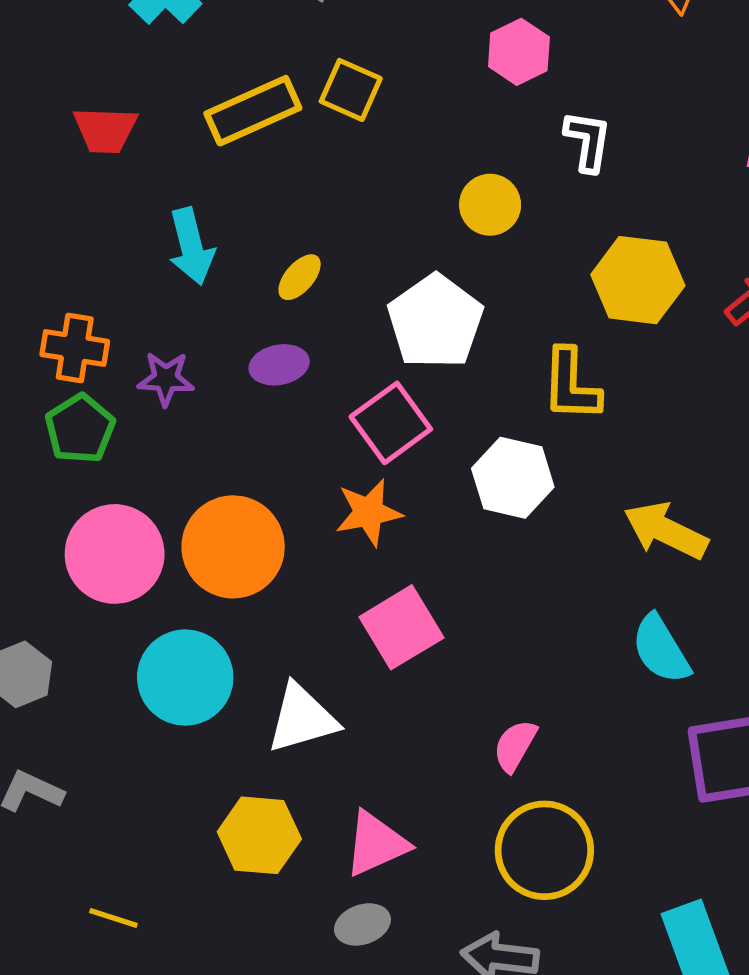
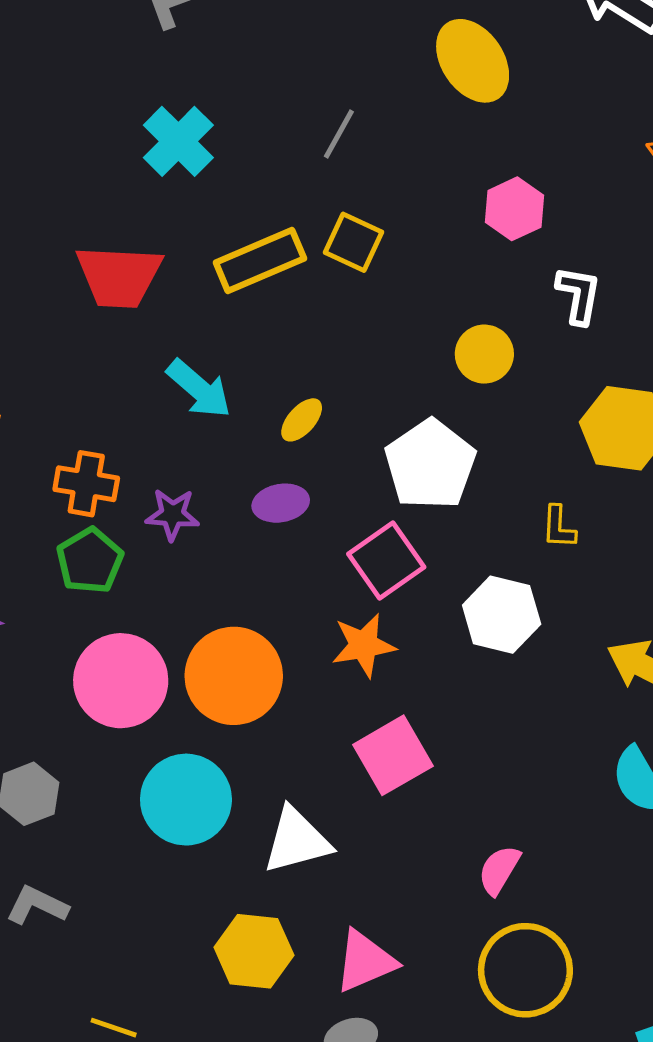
red trapezoid: (105, 130) -> (119, 276), size x1.4
cyan arrow: (191, 246) -> (199, 389), turned -36
yellow L-shape: (571, 385) -> (559, 527), size x0.6

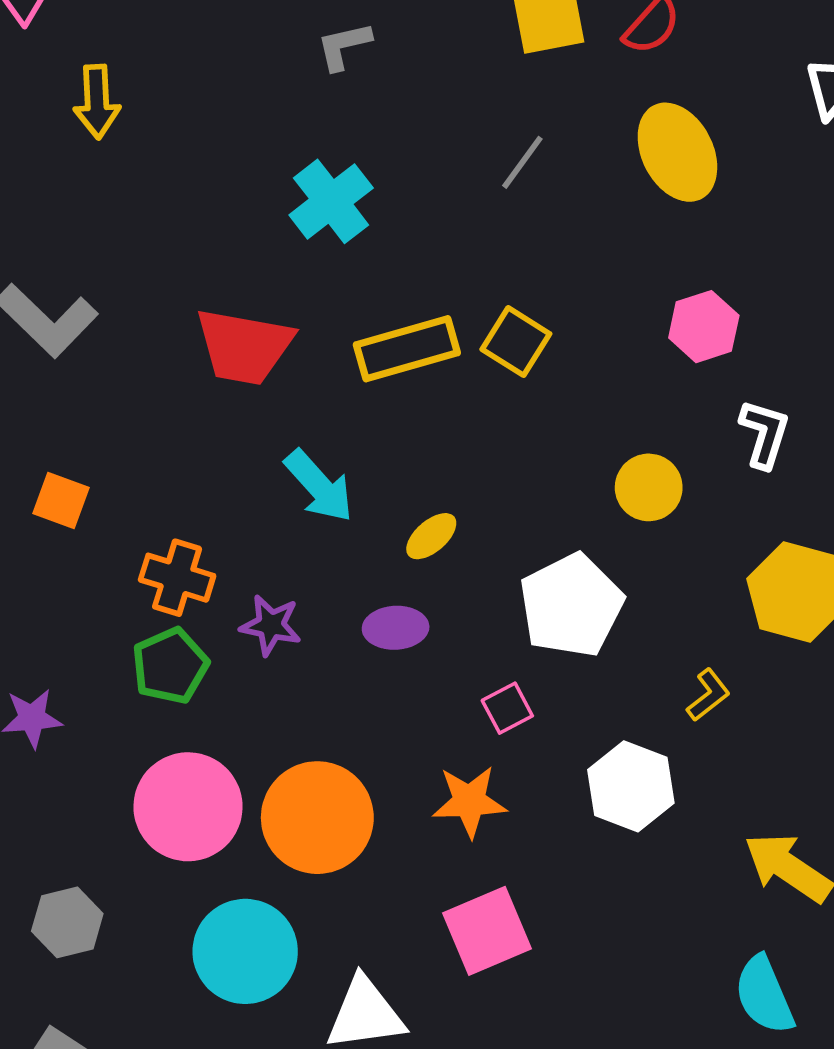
gray line: (339, 134) -> (522, 162), moved
yellow L-shape: (559, 527) -> (708, 695), turned -138
pink square: (386, 560) -> (507, 708), size x0.6

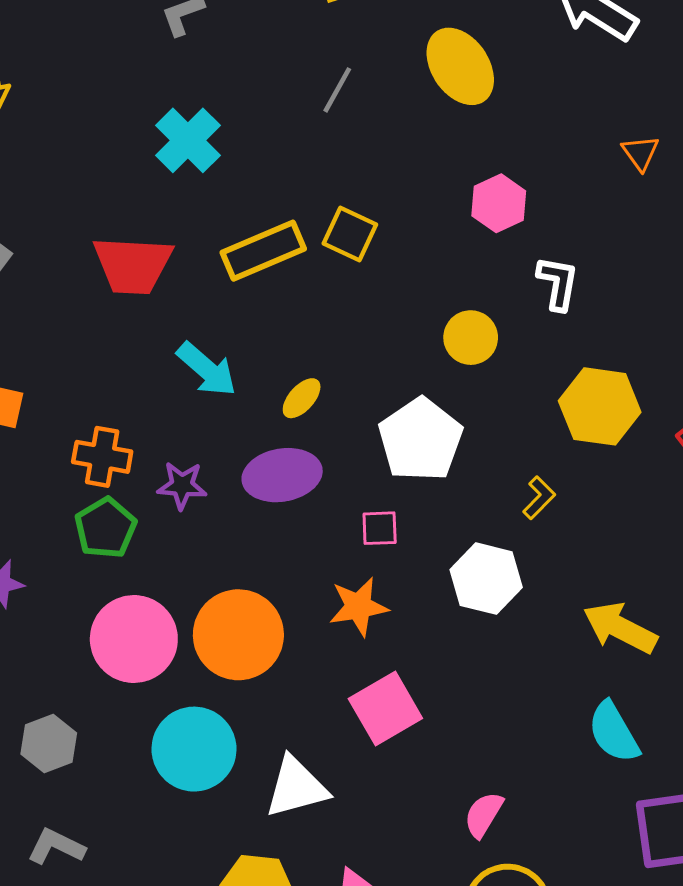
purple ellipse: (396, 628) -> (282, 475), size x1.5
pink square: (507, 708) -> (380, 528), turned 33

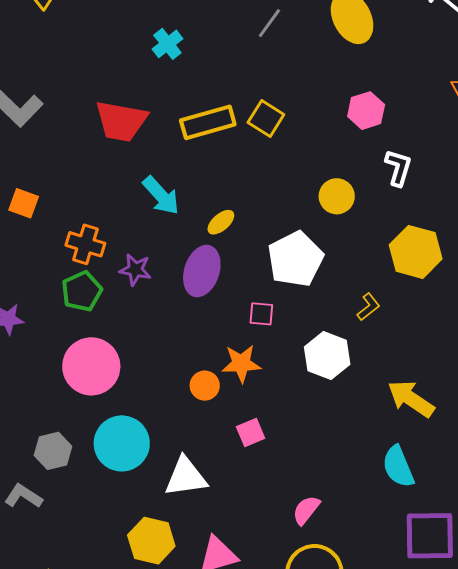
cyan cross: (188, 140) -> (167, 44), size x0.7
purple ellipse: (282, 475) -> (202, 271), turned -69
orange circle: (238, 635) -> (205, 386), moved, size x0.5
pink square: (385, 708) -> (251, 432), size x0.6
gray hexagon: (49, 743) -> (53, 451), moved

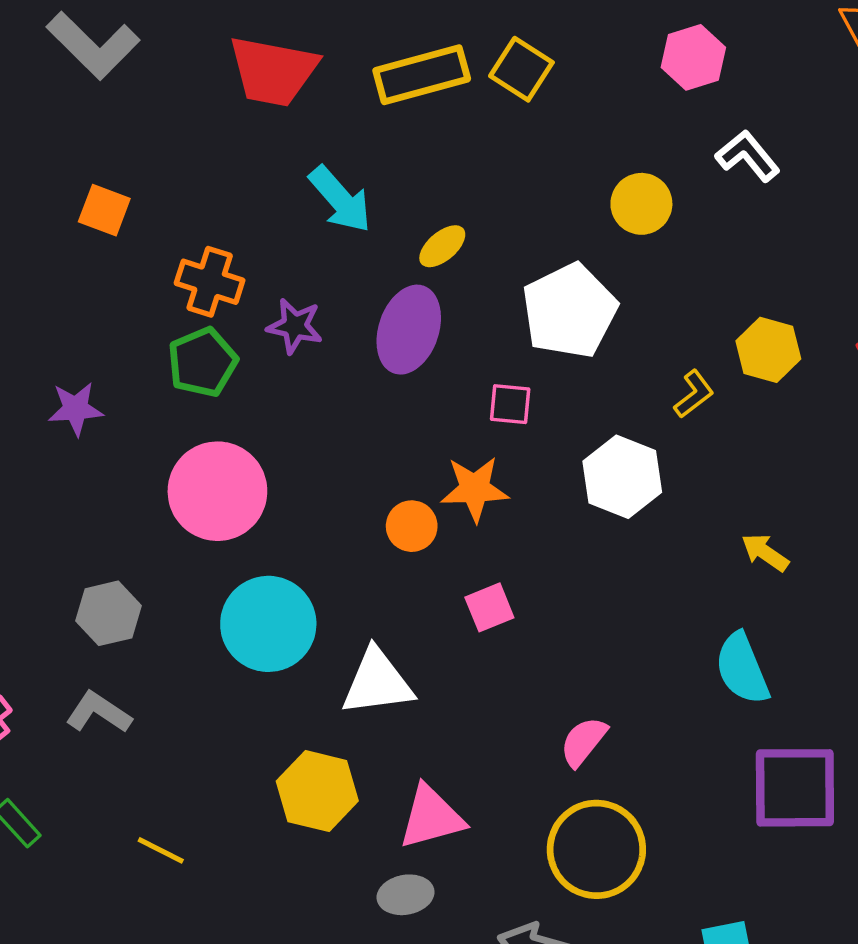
white L-shape: (398, 168) -> (748, 156), turned -57
yellow hexagon: (416, 252) -> (768, 350), moved, size x0.7
yellow arrow: (411, 399) -> (765, 552), size x0.6
gray hexagon: (53, 451) -> (109, 613), moved

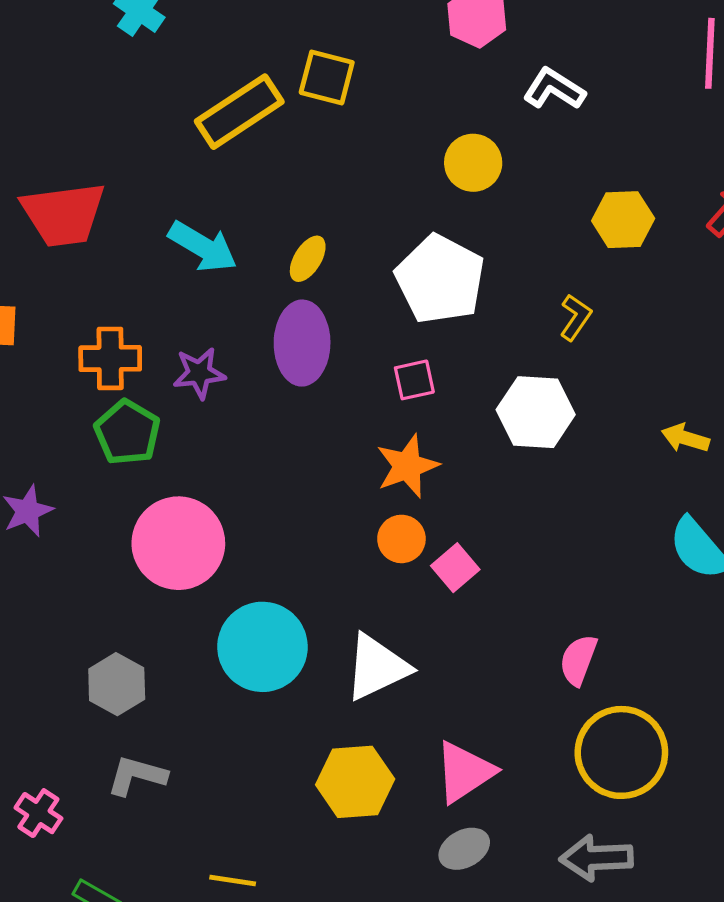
red trapezoid: (273, 71) -> (63, 214), moved
yellow hexagon: (768, 350) -> (623, 220), moved
orange circle: (412, 526) -> (401, 539), moved

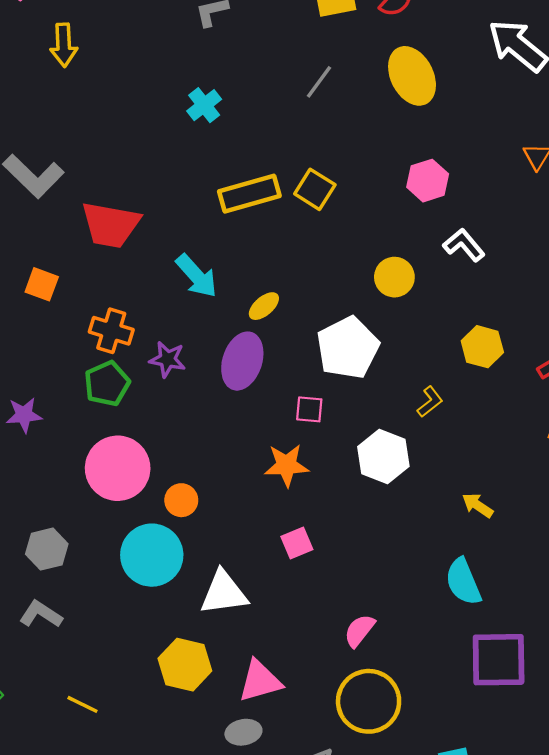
orange circle: (401, 539) -> (181, 500), moved

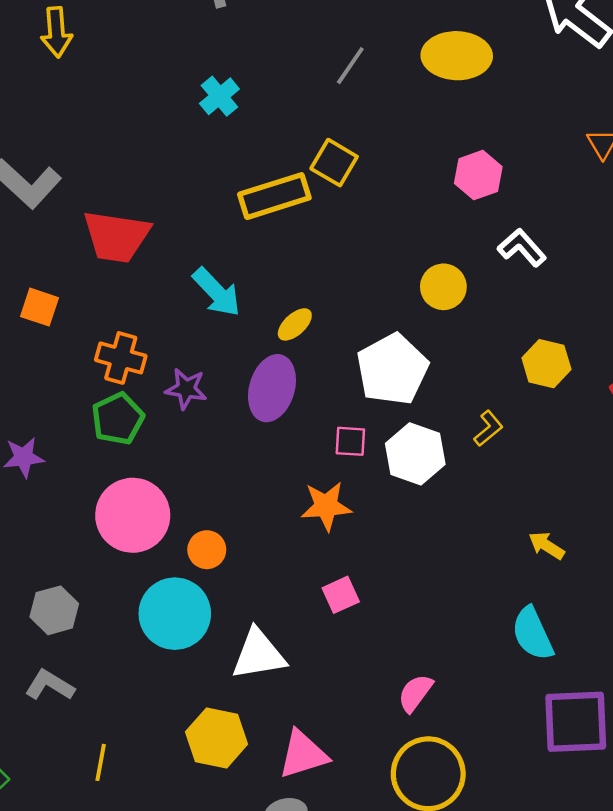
yellow ellipse: (412, 76) -> (457, 56), turned -60
yellow square: (315, 189) -> (334, 163), moved
white hexagon: (383, 456) -> (415, 454), moved
yellow line: (82, 704) -> (101, 762), moved, turned 76

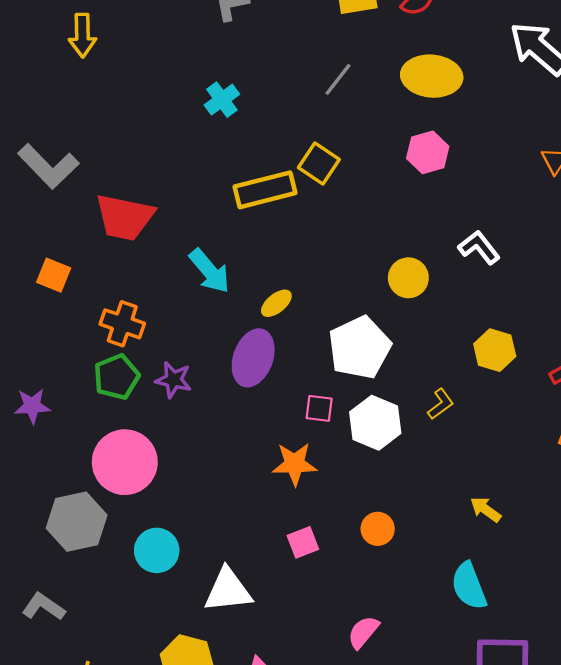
pink hexagon: (478, 175) -> (428, 152), moved
purple star: (186, 389) -> (173, 380), moved
orange circle: (207, 550) -> (378, 529), moved
gray hexagon: (54, 610) -> (77, 522), moved, size x1.4
cyan circle: (175, 614) -> (157, 550), size x0.7

